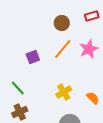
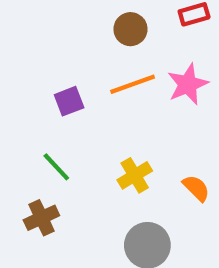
orange line: (63, 49) -> (133, 84), turned 30
green line: (18, 88) -> (56, 167), moved

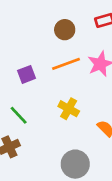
yellow cross: (135, 175) -> (69, 109), moved, turned -30

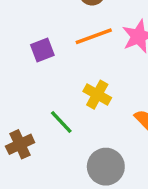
green line: (19, 115) -> (61, 122), moved

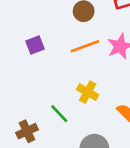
purple square: (42, 50) -> (35, 45), moved

